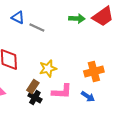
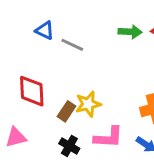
brown rectangle: (33, 86) -> (66, 111), moved

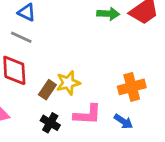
gray line: (72, 45) -> (21, 37), moved

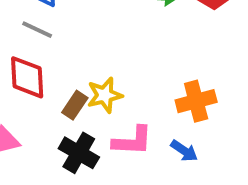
black cross: (50, 123) -> (79, 153), size x1.4

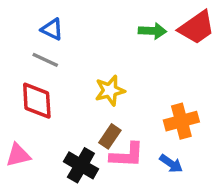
yellow star: (105, 95) -> (110, 90), moved
brown rectangle: (75, 105) -> (110, 136), moved

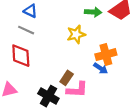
yellow star: (110, 90) -> (76, 34), moved
orange cross: (181, 121) -> (106, 55), moved
blue arrow: (171, 164) -> (101, 68), moved

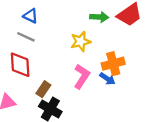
brown rectangle: (67, 78) -> (43, 89), moved
pink L-shape: (77, 90) -> (82, 76), moved, turned -60

